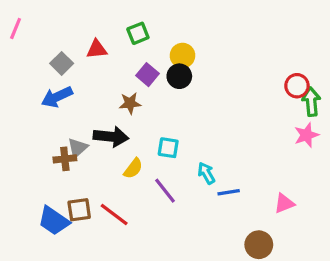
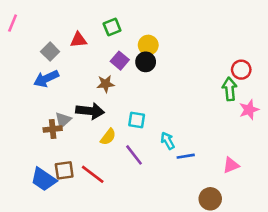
green arrow: (311, 102) -> (230, 89), moved

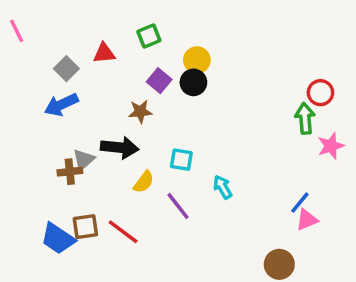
pink line: (13, 23) -> (17, 31), turned -48
blue line: (186, 156) -> (300, 203), moved, turned -42

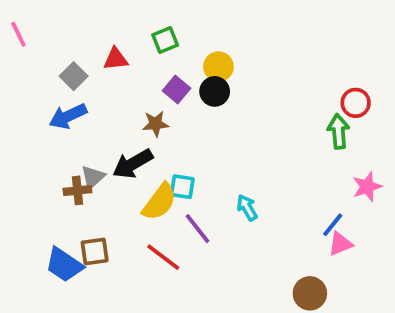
pink star: (331, 146) -> (367, 187), moved
black arrow: (120, 148) -> (133, 164), turned 144
cyan square: (181, 160) -> (182, 187), moved
yellow semicircle: (144, 182) -> (159, 202), size x1.5
red line: (123, 232) -> (163, 257), moved

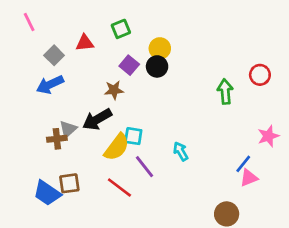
pink line: (18, 34) -> (29, 22), moved
green arrow: (338, 131) -> (225, 92), moved

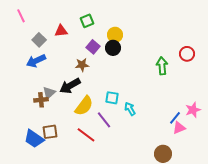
cyan square: (133, 136) -> (112, 98), moved
pink star: (268, 136) -> (193, 110), moved

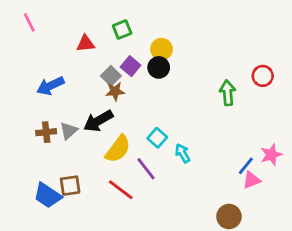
gray square: (39, 40) -> (111, 76), moved
cyan square: (112, 98) -> (157, 138), turned 32
brown cross: (41, 100) -> (46, 132), moved

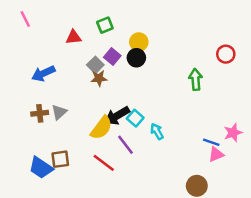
red circle: (263, 76) -> (226, 54), moved
black arrow: (98, 121) -> (117, 116), moved
blue line: (246, 166) -> (211, 142), turned 70

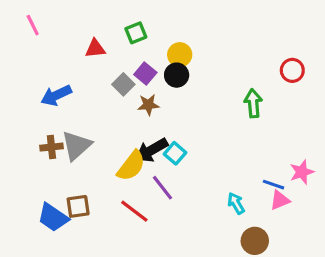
brown star: (99, 78) -> (148, 105), moved
gray triangle: (59, 112) -> (76, 145), size x1.5
cyan arrow: (157, 131) -> (236, 203), moved

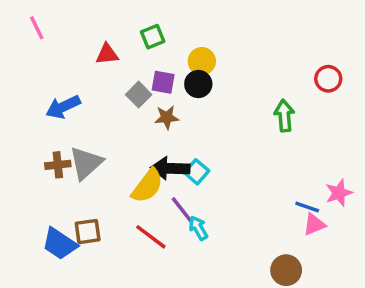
purple square: (145, 74) -> (163, 82), turned -30
black arrow: (152, 150) -> (170, 168), turned 32
cyan arrow: (236, 203) -> (198, 228), moved

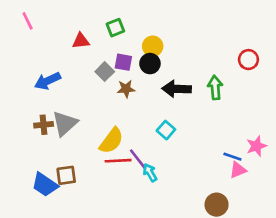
black arrow: (170, 168) -> (177, 89), moved
cyan square: (197, 172) -> (166, 130), moved
red line: (151, 237) -> (118, 161), moved, turned -40

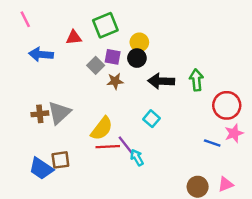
green square: (115, 28) -> (105, 25), size x1.5
red circle: (248, 60) -> (227, 105), moved, size x1.5
blue arrow: (48, 81) -> (41, 54), moved, turned 30
pink triangle: (238, 170) -> (226, 184), moved

